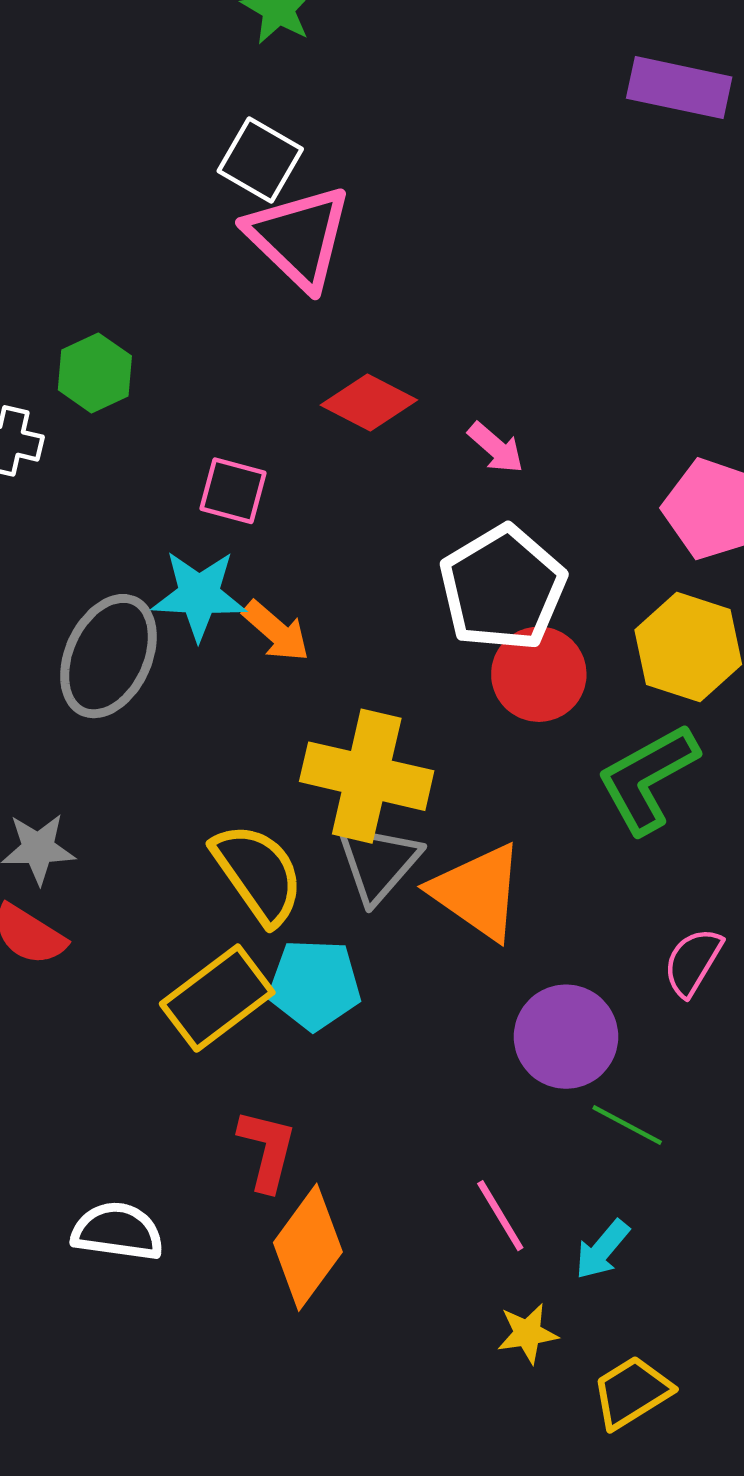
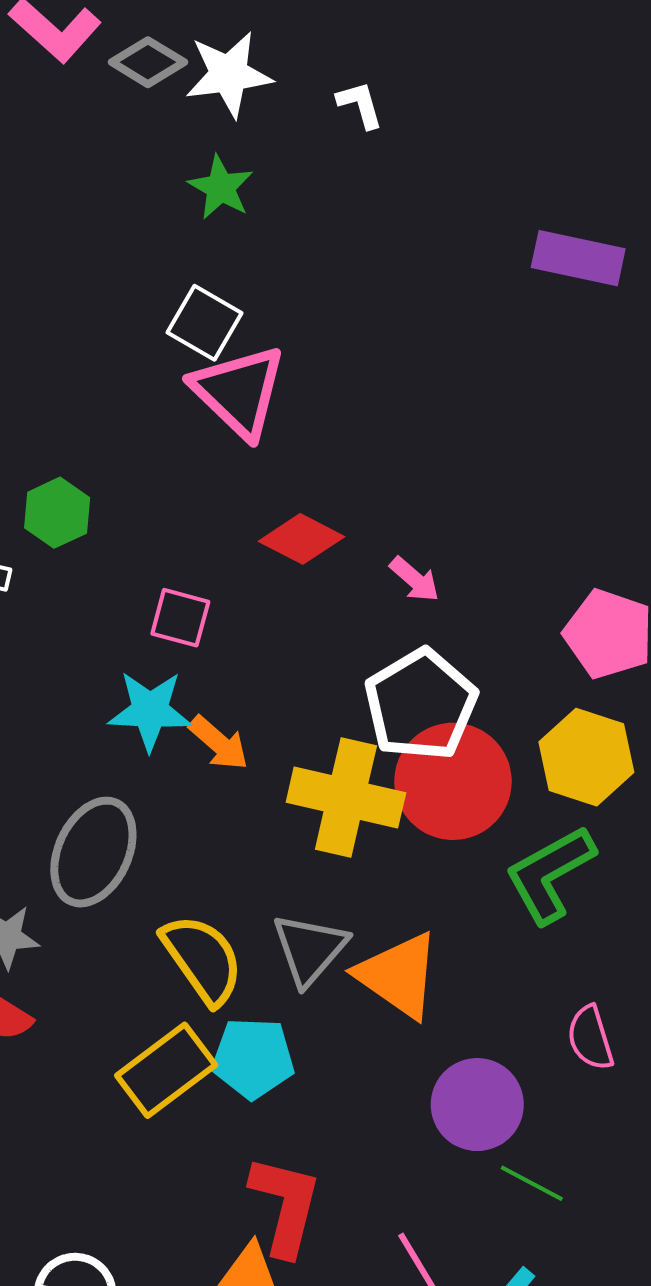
gray ellipse: (108, 656) -> (93, 852), moved
red circle: (539, 674) -> (453, 781), size x1.4
yellow cross: (367, 776) -> (346, 798), moved
pink semicircle: (693, 962) -> (590, 1038), turned -48
red L-shape: (267, 1150) -> (285, 1206), moved, size x1.4

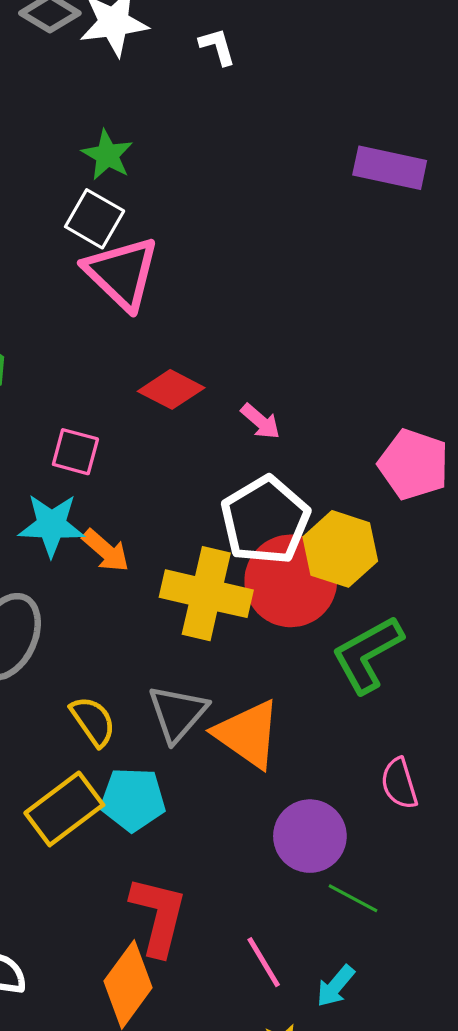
green star: (221, 187) -> (107, 155), moved
yellow hexagon: (586, 757) -> (340, 549), moved
yellow semicircle: (203, 959) -> (93, 721), size x0.7

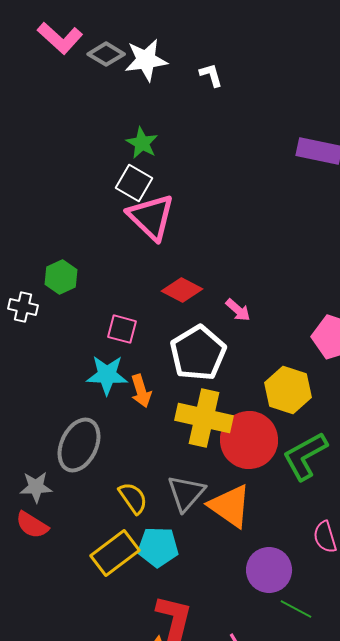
white pentagon: (265, 520) -> (198, 353), moved
orange arrow: (106, 551) -> (141, 391), turned 32
red circle: (291, 581) -> (249, 440), moved

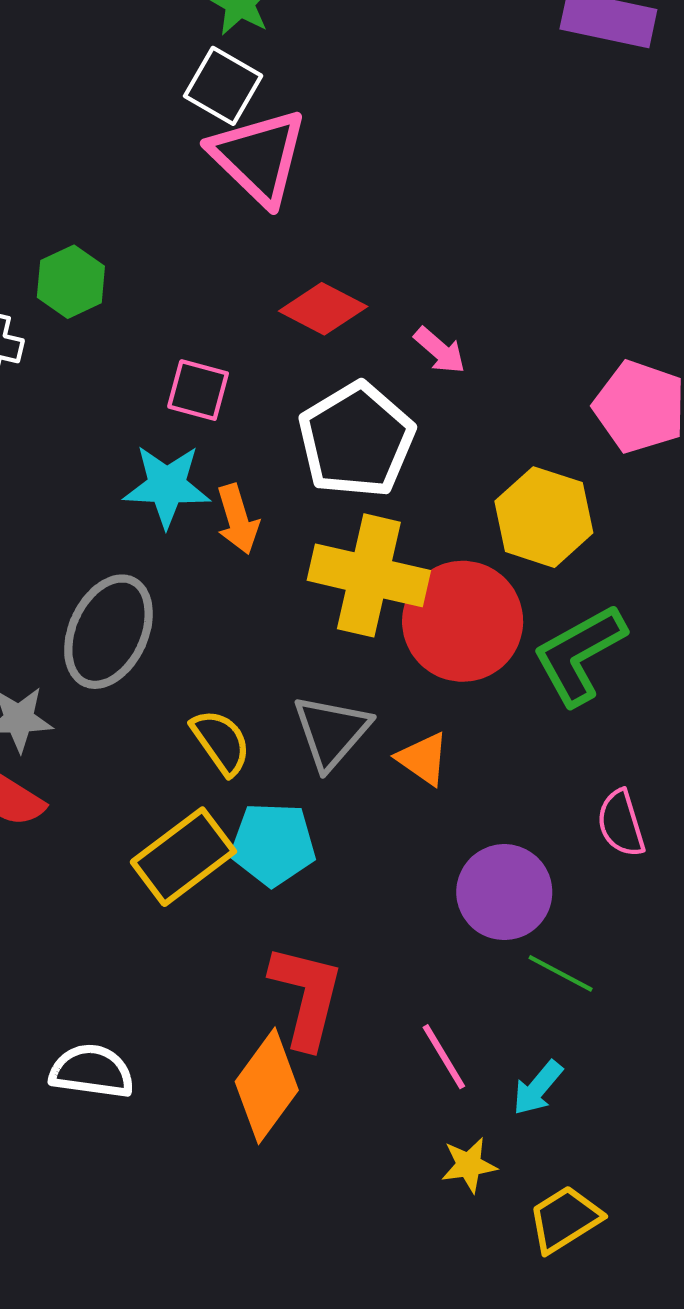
orange triangle: (230, 506) -> (423, 759), size x0.6

